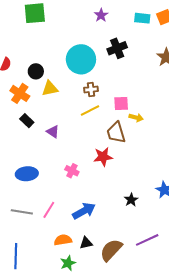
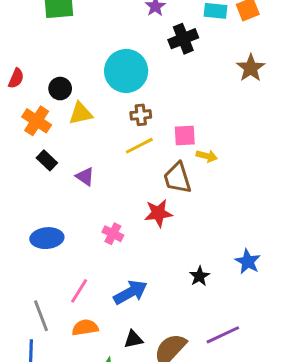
black cross: (117, 48) -> (183, 39), moved
gray line: (22, 212) -> (41, 316), moved, turned 60
orange semicircle: (63, 240) -> (85, 328), moved

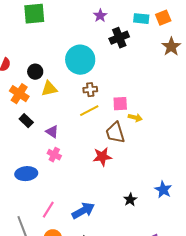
brown star: (251, 68) -> (171, 47), moved
pink cross: (113, 234) -> (54, 155), moved

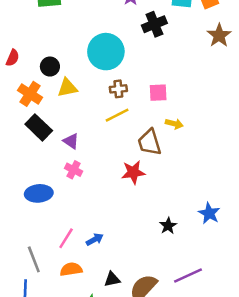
pink square: (120, 104) -> (158, 93), moved
black rectangle: (26, 121) -> (39, 127), size x1.5
blue arrow: (83, 211) -> (95, 239), moved, size x0.6

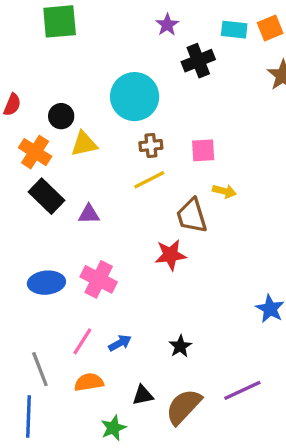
purple triangle: (71, 141) -> (89, 214), turned -35
pink cross: (74, 170) -> (99, 279), moved, size x1.5
black star: (168, 226) -> (180, 346), moved

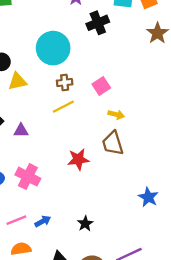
pink square: (203, 150) -> (101, 86), turned -30
brown trapezoid: (192, 216) -> (113, 143), moved
pink line: (82, 341) -> (16, 220), turned 36

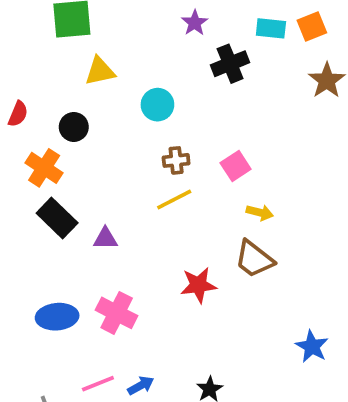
cyan circle: (53, 48) -> (157, 105), size x0.6
yellow triangle: (18, 81) -> (100, 71), moved
brown trapezoid: (113, 143) -> (254, 259), turned -35

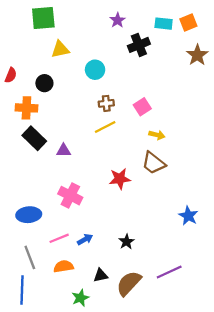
orange cross: (44, 168) -> (26, 108), turned -30
blue ellipse: (57, 317) -> (29, 215), moved

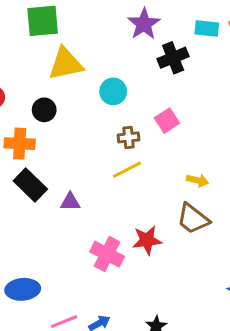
purple star: (118, 20) -> (144, 24), size x1.5
yellow triangle: (60, 49) -> (66, 64), size x1.4
pink square: (142, 107) -> (167, 121), moved
pink cross: (70, 196) -> (107, 254), moved

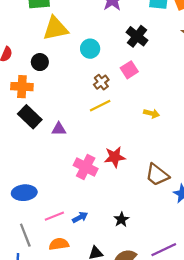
black cross: (173, 58) -> (137, 36), moved, turned -30
brown cross: (129, 137) -> (101, 82), turned -32
brown trapezoid: (193, 219) -> (157, 175), moved

